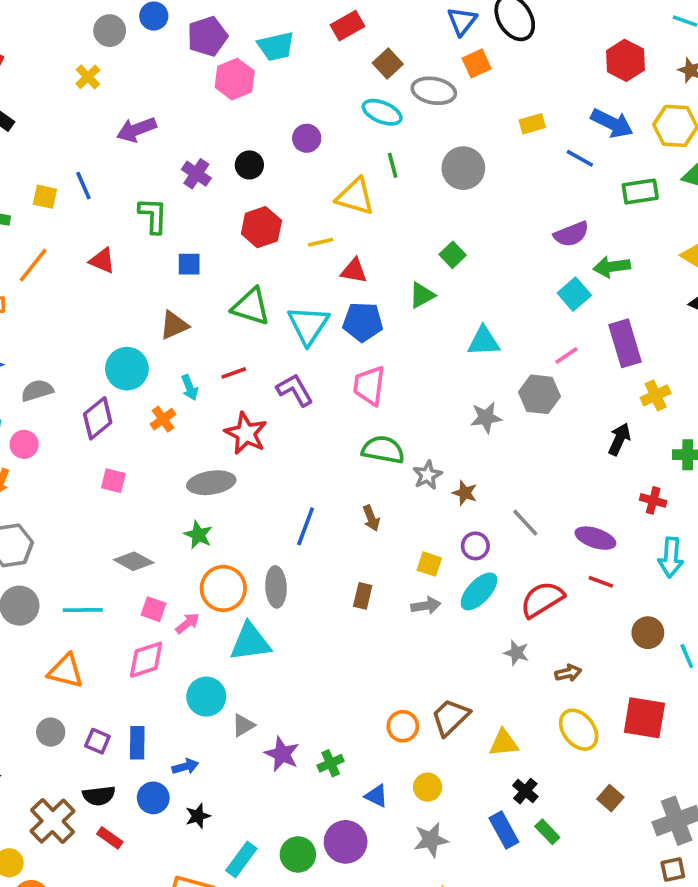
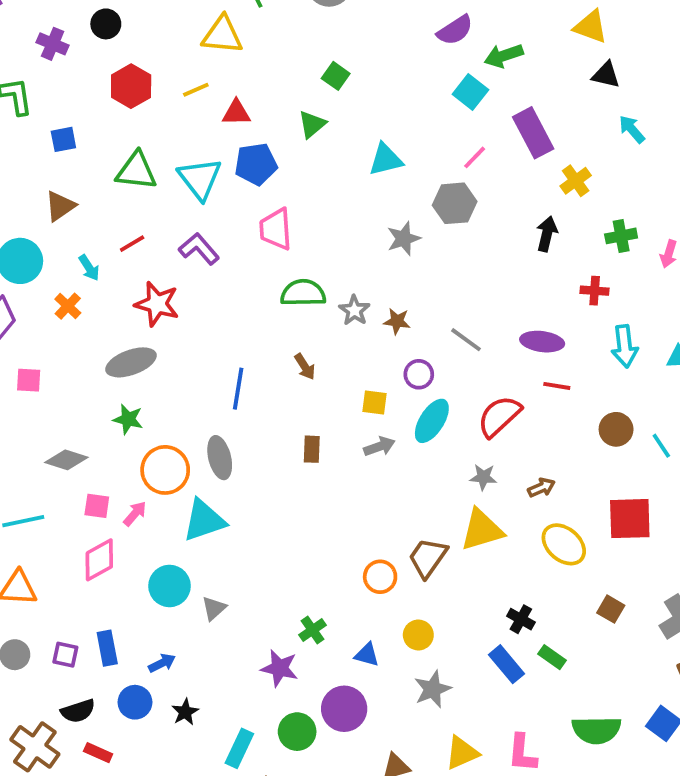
yellow triangle: (504, 743) -> (482, 530), moved, size x1.4
purple star: (282, 754) -> (279, 668), moved

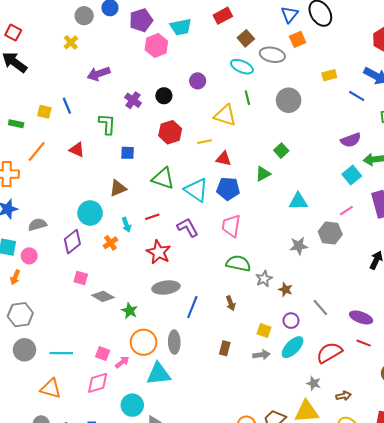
cyan triangle: (200, 179) -> (196, 190), turned -30
gray ellipse: (131, 362) -> (166, 288), moved
gray diamond: (66, 460) -> (103, 296), moved

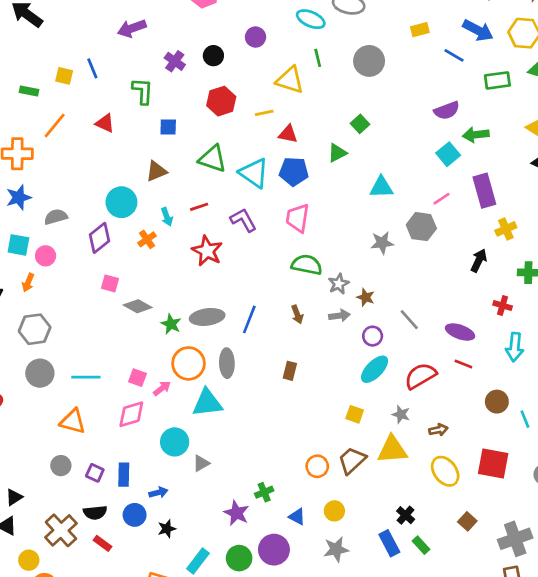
gray ellipse: (166, 288) -> (207, 317), moved
yellow square: (264, 331) -> (355, 414), moved
gray arrow: (261, 355) -> (339, 316), moved

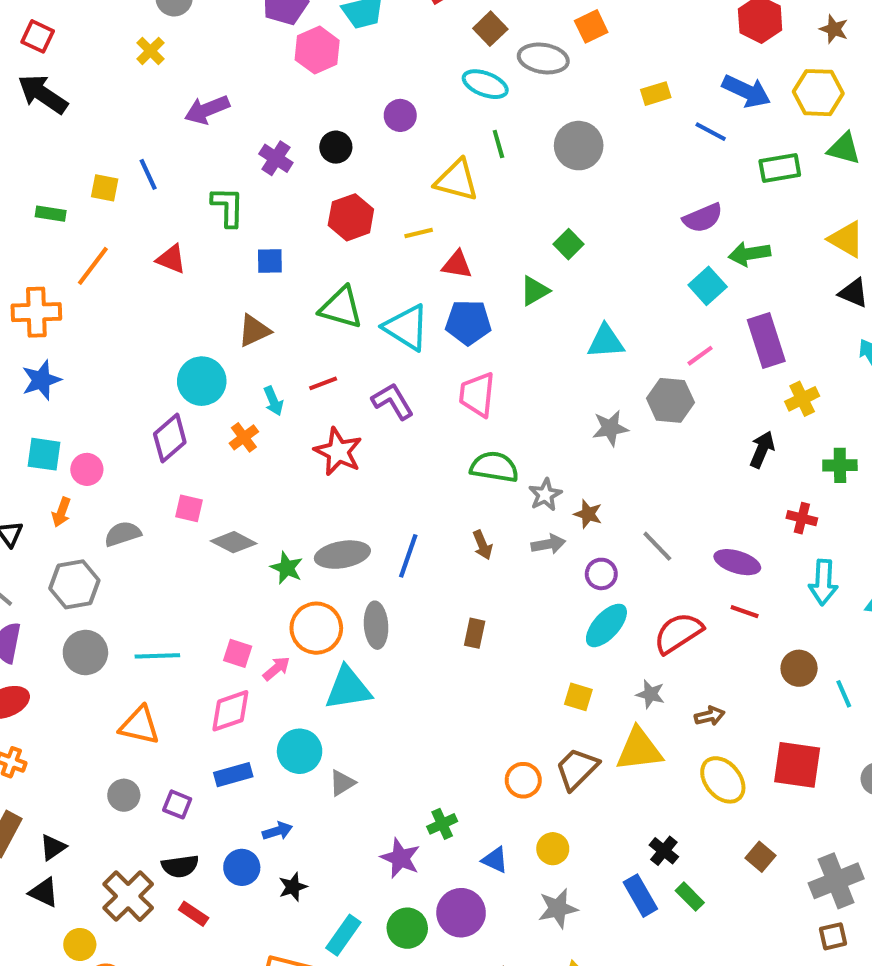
gray semicircle: (56, 217) -> (123, 534), moved
blue rectangle: (124, 475) -> (233, 775), moved, turned 75

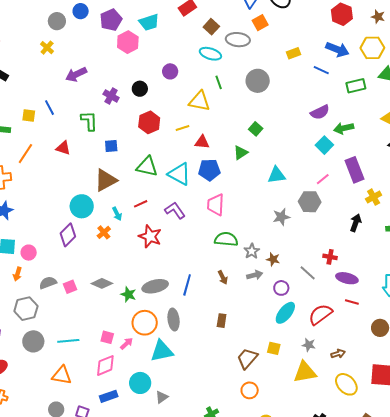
brown triangle: (254, 331) -> (106, 180), size x1.4
pink square: (189, 508) -> (70, 287), moved, turned -32
red cross: (802, 518) -> (330, 257), moved
brown trapezoid: (577, 769) -> (247, 358), moved

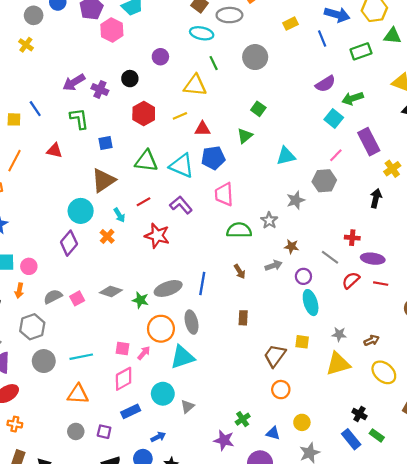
blue line: (321, 70) -> (322, 39), turned 49
purple arrow: (76, 74) -> (74, 82), moved
gray star: (252, 251) -> (269, 220), moved
cyan ellipse: (285, 313) -> (311, 303), turned -50
red semicircle: (320, 314) -> (351, 280), moved, size x0.7

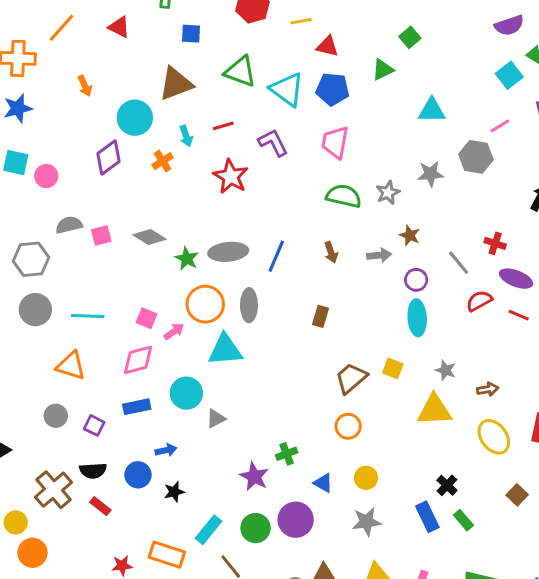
orange arrow: (19, 291) -> (85, 86), moved, turned -48

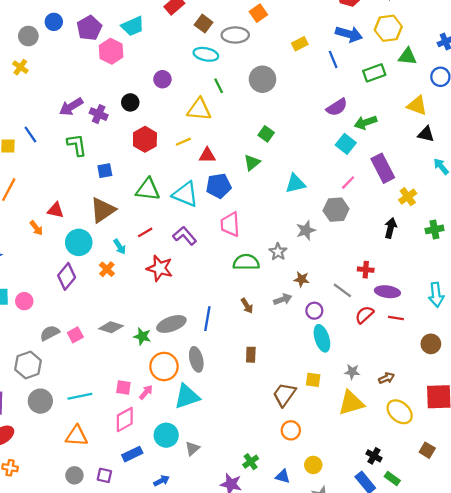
red triangle: (119, 27) -> (56, 210), moved

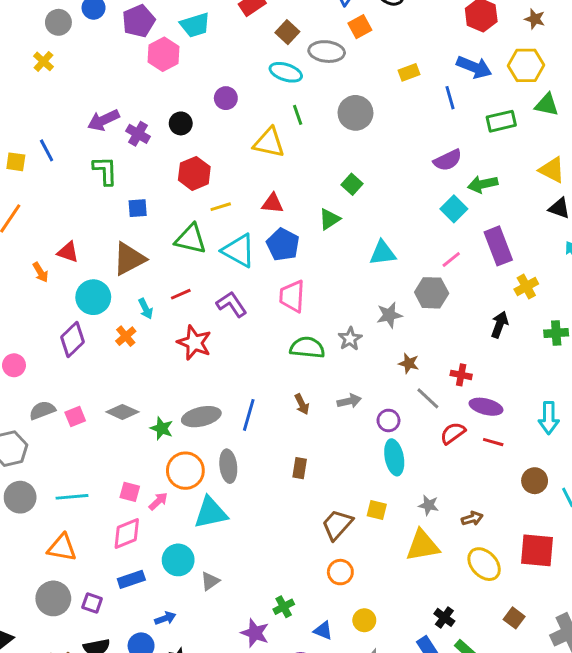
yellow line: (183, 142) -> (221, 207), moved
blue pentagon: (219, 186) -> (283, 245), turned 30
brown star: (302, 279) -> (409, 363), moved
gray circle: (74, 475) -> (53, 598), size x1.5

